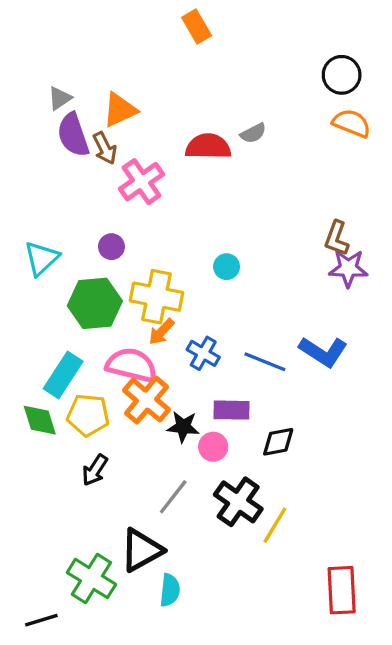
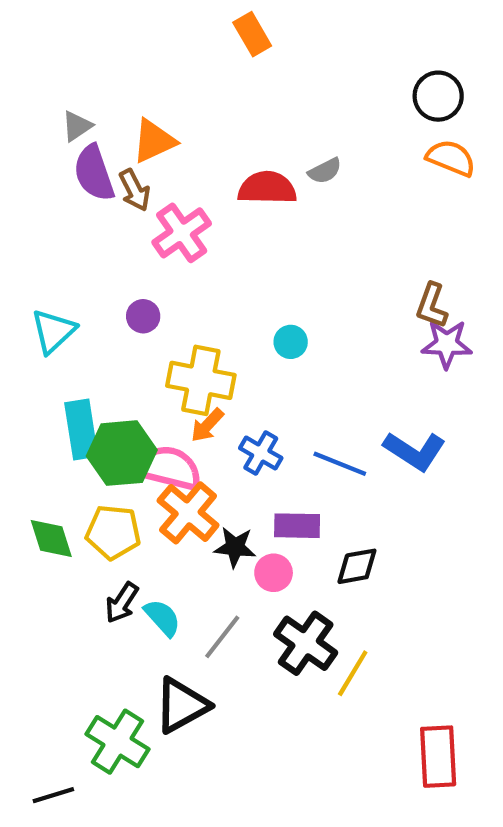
green hexagon: (95, 303) -> (122, 453), moved
cyan rectangle: (63, 375) -> (81, 430), moved, turned -42
cyan semicircle: (170, 590) -> (162, 618), moved, turned -48

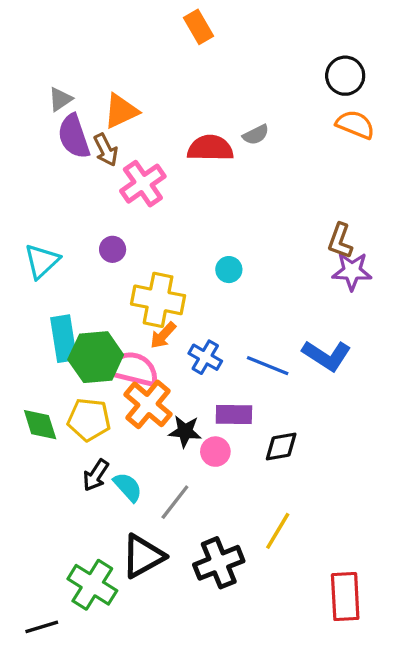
black cross: (306, 643) -> (219, 563), moved, turned 33

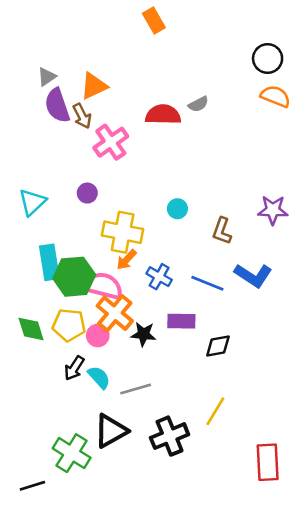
brown L-shape: (340, 241) -> (222, 231), moved
pink circle: (215, 452) -> (98, 335), moved
gray line: (175, 502) -> (136, 389), turned 36

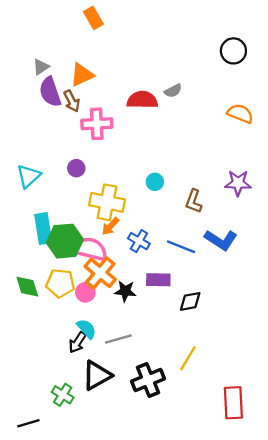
orange rectangle: (154, 21) -> (93, 18), moved
orange semicircle: (275, 96) -> (240, 114), moved
pink cross: (111, 142) -> (97, 124), turned 32
black arrow: (74, 368) -> (77, 342), moved
green cross: (72, 453) -> (63, 395), size x0.7

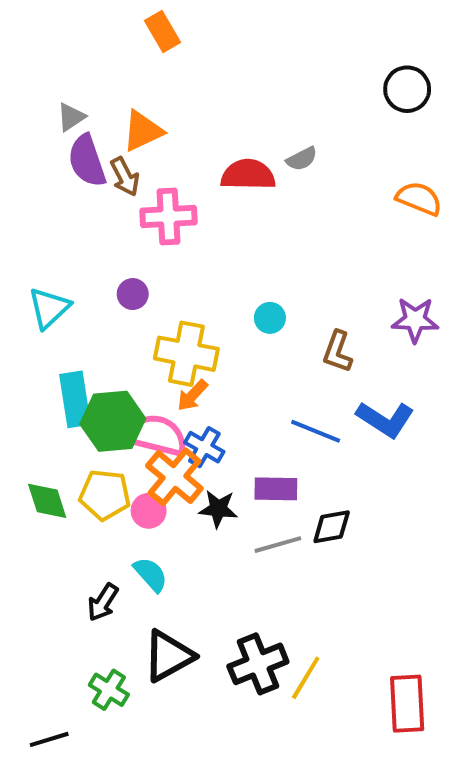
blue cross: (139, 241) -> (204, 447), moved
gray line: (118, 339) -> (278, 545), moved
black arrow: (77, 342) -> (103, 602), moved
yellow line: (188, 358) -> (306, 678), moved

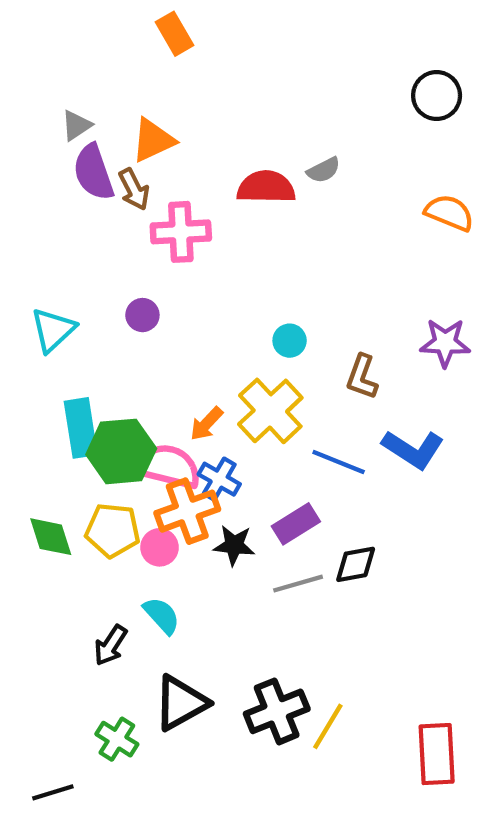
yellow cross: (186, 354) -> (270, 411), moved, turned 36
orange cross: (174, 477) -> (187, 511), turned 30
purple rectangle: (276, 489) -> (296, 524), turned -33

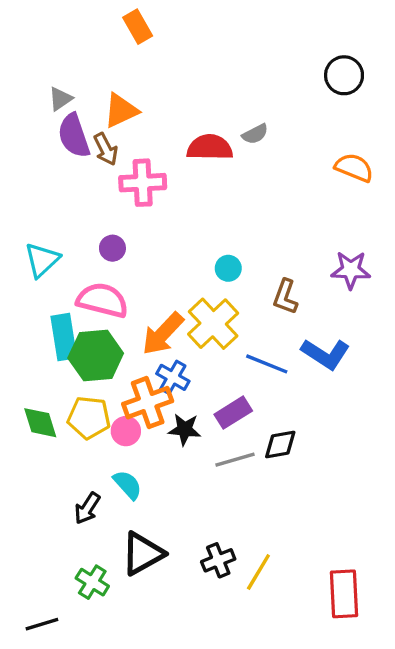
orange arrow: (206, 424) -> (163, 334), size x1.6
pink semicircle: (168, 466) -> (102, 300), moved
black cross: (277, 711) -> (218, 560), size x0.7

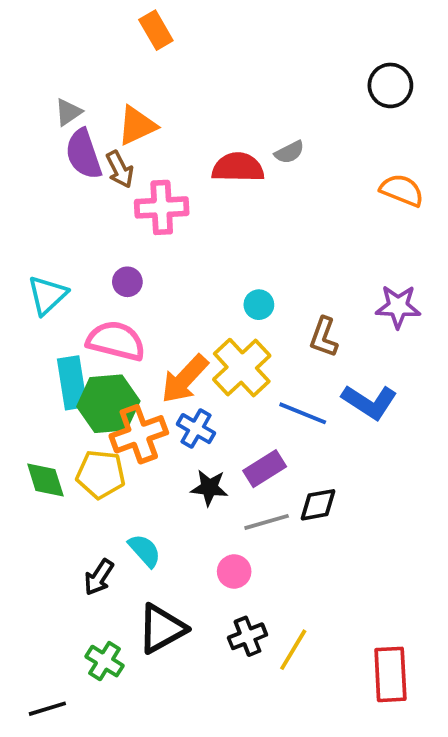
orange cross: (148, 403) -> (139, 434), moved
pink circle: (126, 431) -> (234, 571), moved

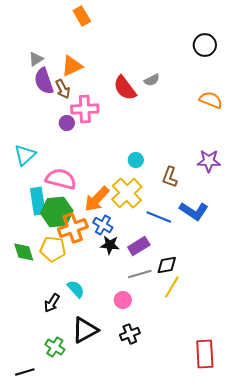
red semicircle: (238, 167) -> (125, 88), turned -128
purple circle: (127, 282) -> (67, 123), moved
black star: (209, 488) -> (110, 245), moved
yellow line: (293, 650) -> (172, 287), moved

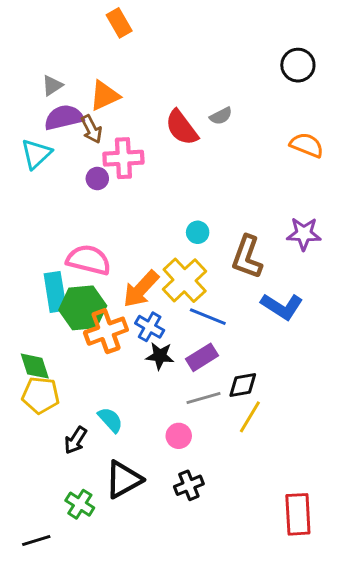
purple semicircle: (44, 81) -> (64, 117), turned 96
cyan triangle: (25, 155) -> (36, 154), moved
brown L-shape: (170, 177) -> (247, 257), size x1.4
blue line: (159, 217) -> (208, 317), moved
yellow pentagon: (53, 249) -> (41, 395), moved

